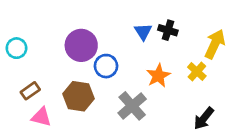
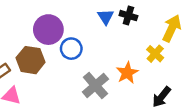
orange star: (158, 76) -> (127, 73), moved
brown hexagon: (78, 96) -> (31, 60), moved

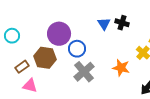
orange star: (127, 73) -> (121, 68), turned -30
gray cross: (95, 85) -> (84, 72), moved

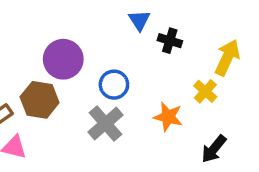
blue triangle: (104, 24) -> (139, 20), moved
blue circle: (77, 49) -> (114, 85), moved

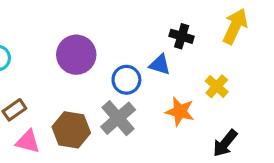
blue triangle: (139, 20) -> (160, 65), moved, turned -40
yellow arrow: (227, 58) -> (235, 26), moved
brown hexagon: (40, 100) -> (71, 130), moved

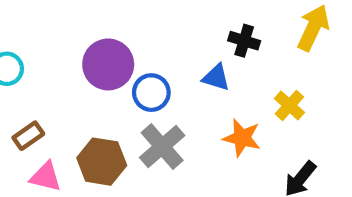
blue circle: (126, 80) -> (151, 93), moved

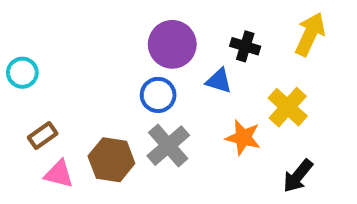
purple circle: (108, 64) -> (172, 44), moved
yellow cross: (289, 105) -> (288, 107), size x1.4

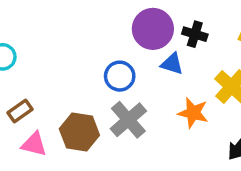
purple circle: (172, 44) -> (153, 29), moved

